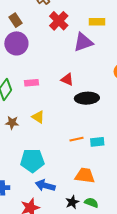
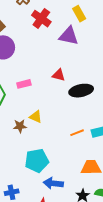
yellow rectangle: (97, 22) -> (79, 14), turned 70
purple triangle: (83, 42) -> (69, 36), turned 40
brown star: (12, 123) -> (20, 126), moved

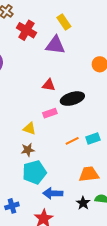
pink rectangle: (24, 84) -> (50, 113), moved
brown star: (20, 126) -> (28, 150), moved

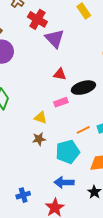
yellow rectangle: (64, 22) -> (84, 11), moved
purple triangle: (55, 45) -> (55, 39), moved, turned 40
cyan pentagon: (34, 172) -> (68, 152), moved

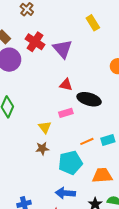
red cross: (37, 19) -> (35, 42), moved
black ellipse: (83, 88) -> (89, 99), turned 30
yellow triangle: (41, 118) -> (45, 127), turned 32

